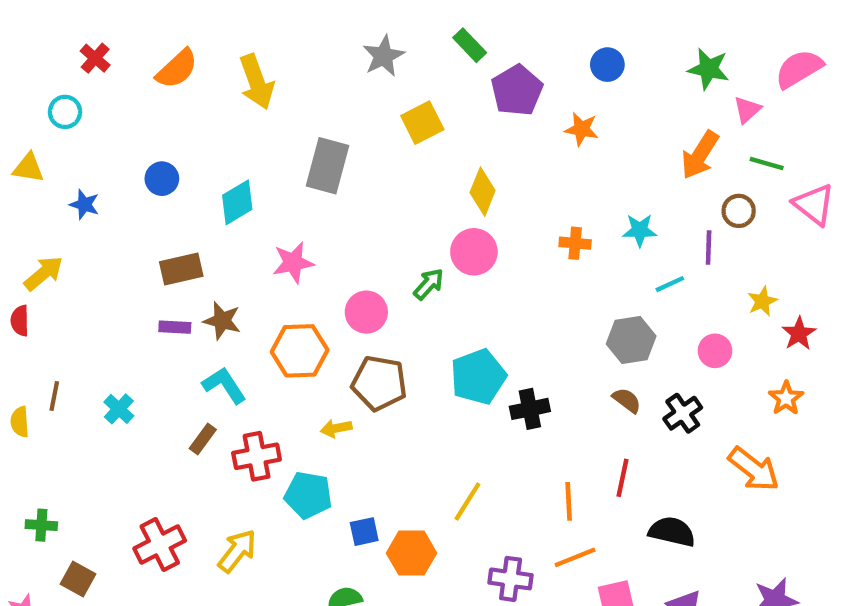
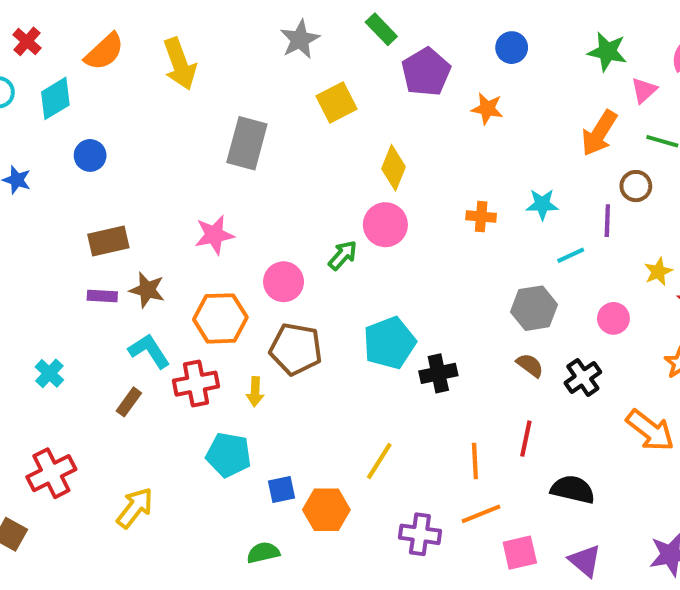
cyan diamond: (237, 202) -> (55, 98), moved
yellow arrow: (336, 428) -> (255, 392), turned -76
red cross: (257, 456) -> (196, 384), moved
red cross: (160, 544) -> (51, 473), moved
yellow arrow: (237, 551) -> (135, 508), moved

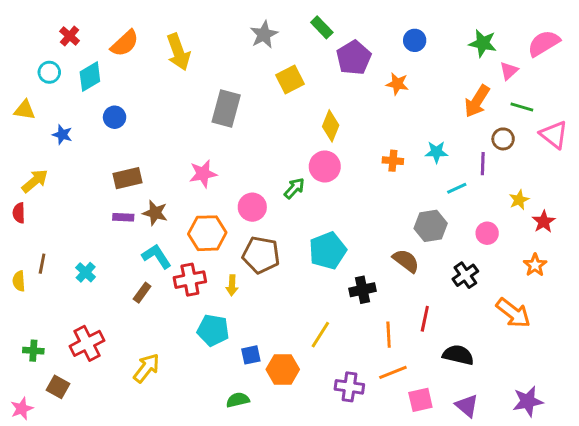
brown semicircle: (530, 365) -> (406, 261), moved, size x1.4
black cross: (438, 373) -> (362, 290), moved

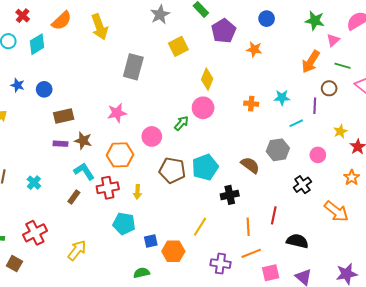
blue circle: (115, 117) -> (44, 89), moved
brown pentagon: (261, 255) -> (172, 170), moved
brown semicircle: (406, 261) -> (250, 165), moved

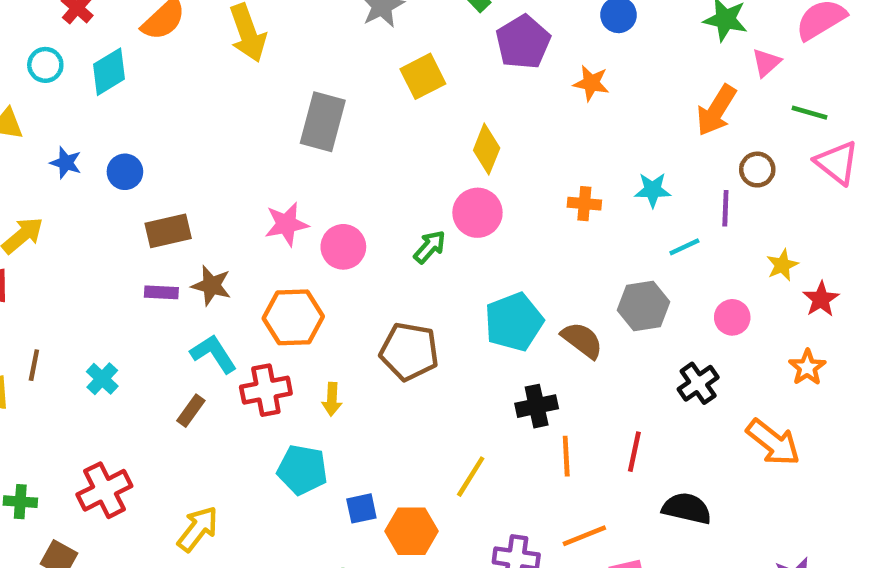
green line: (342, 66) -> (810, 113), moved
pink circle: (152, 136) -> (343, 247), moved
cyan pentagon: (205, 167) -> (514, 322), moved
orange line: (248, 227) -> (566, 456), moved

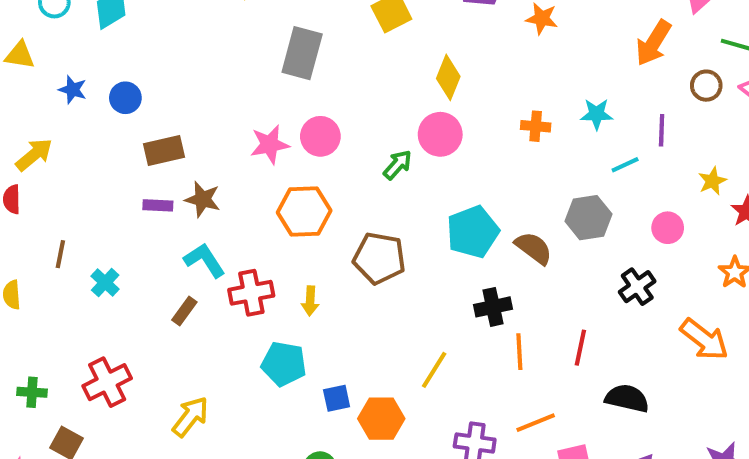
brown circle: (757, 170) -> (706, 86), moved
pink circle: (343, 247) -> (320, 136), moved
orange hexagon: (293, 317) -> (304, 211), moved
brown line: (34, 365) -> (60, 254), moved

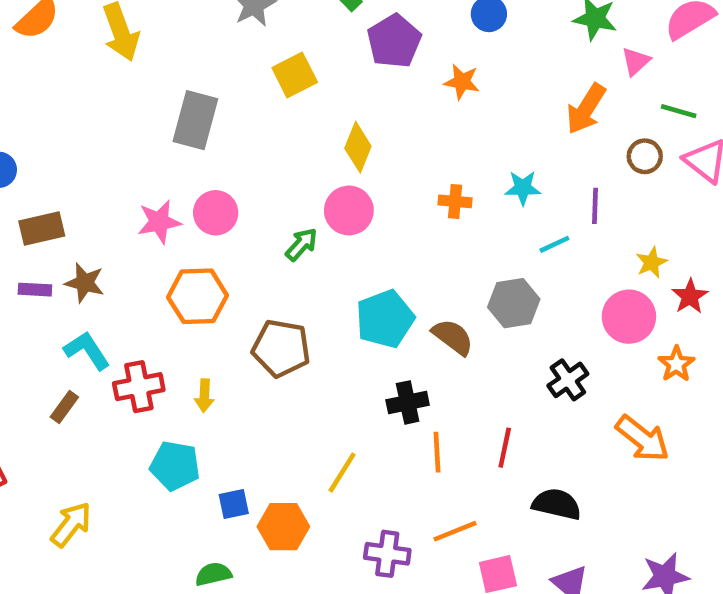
pink circle: (668, 228) -> (629, 317), moved, size x1.5

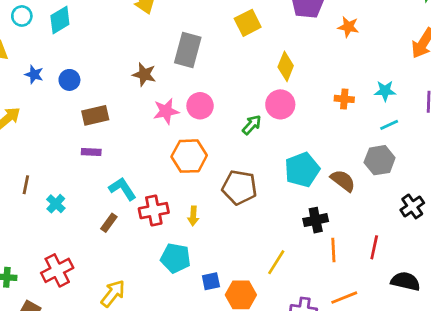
cyan line: (554, 244) -> (389, 125), moved
brown star: (85, 283) -> (144, 74), moved

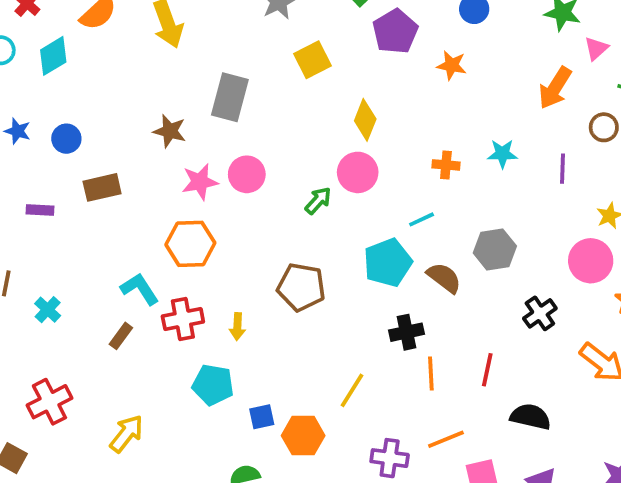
cyan line: (389, 125) -> (422, 219), moved
purple rectangle: (91, 152) -> (40, 210), moved
orange hexagon: (189, 156) -> (190, 244), moved

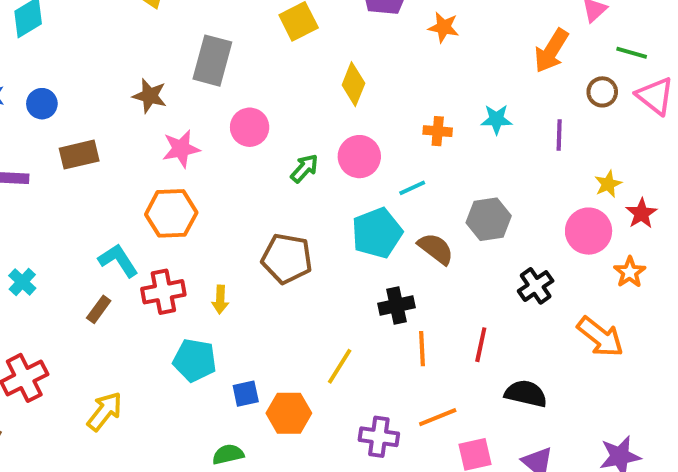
pink circle: (358, 172) -> (359, 157), moved
pink circle: (247, 174) -> (250, 127), moved

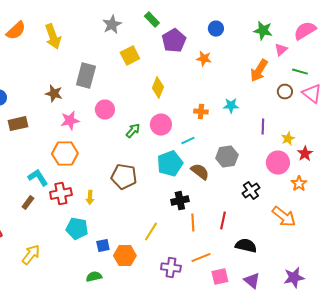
purple line: (559, 135) -> (263, 127), moved

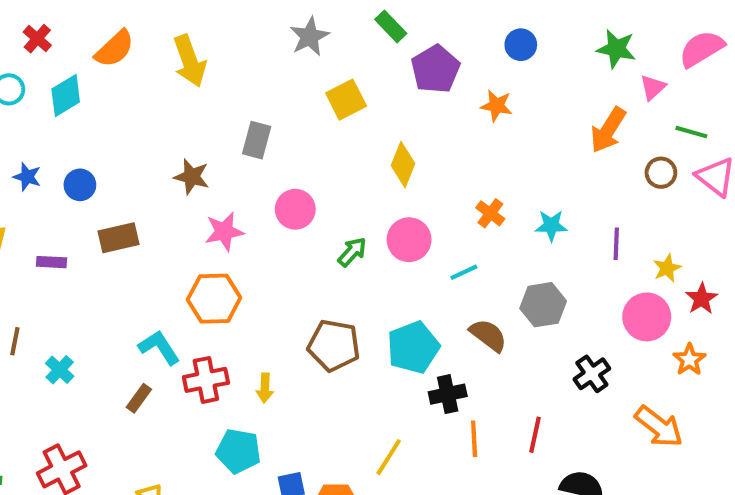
gray rectangle: (86, 76) -> (257, 140), size x0.7
cyan star: (231, 106) -> (551, 225), moved
orange cross: (201, 112) -> (490, 213), turned 32
cyan pentagon: (170, 164) -> (413, 347), moved

